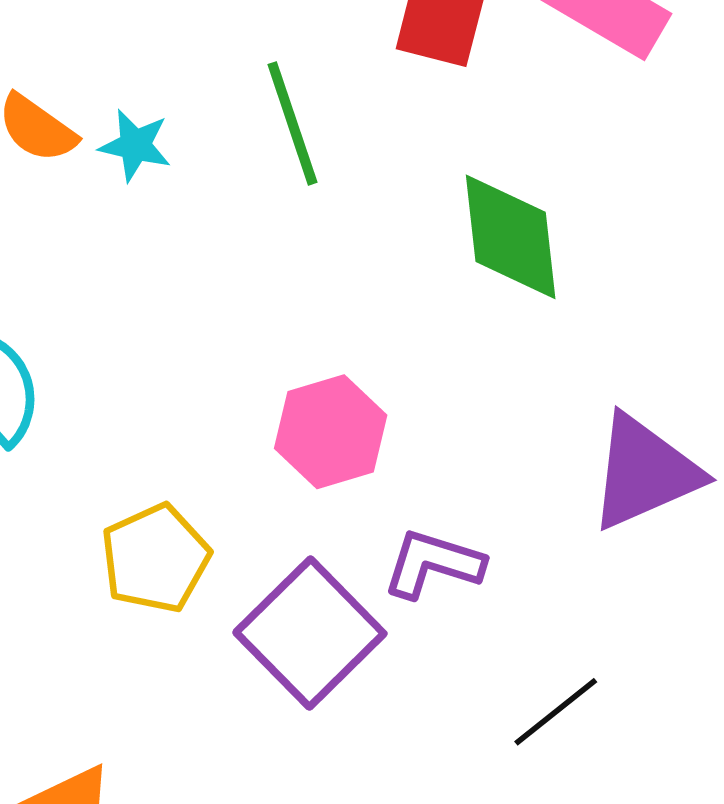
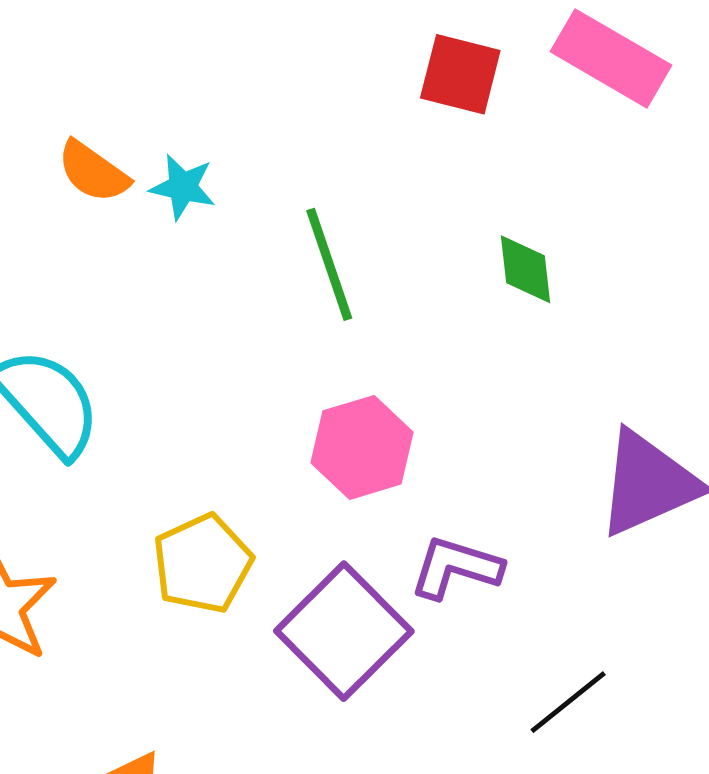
green line: (292, 123) -> (329, 264), moved
green diamond: (511, 237) -> (525, 269), size x0.6

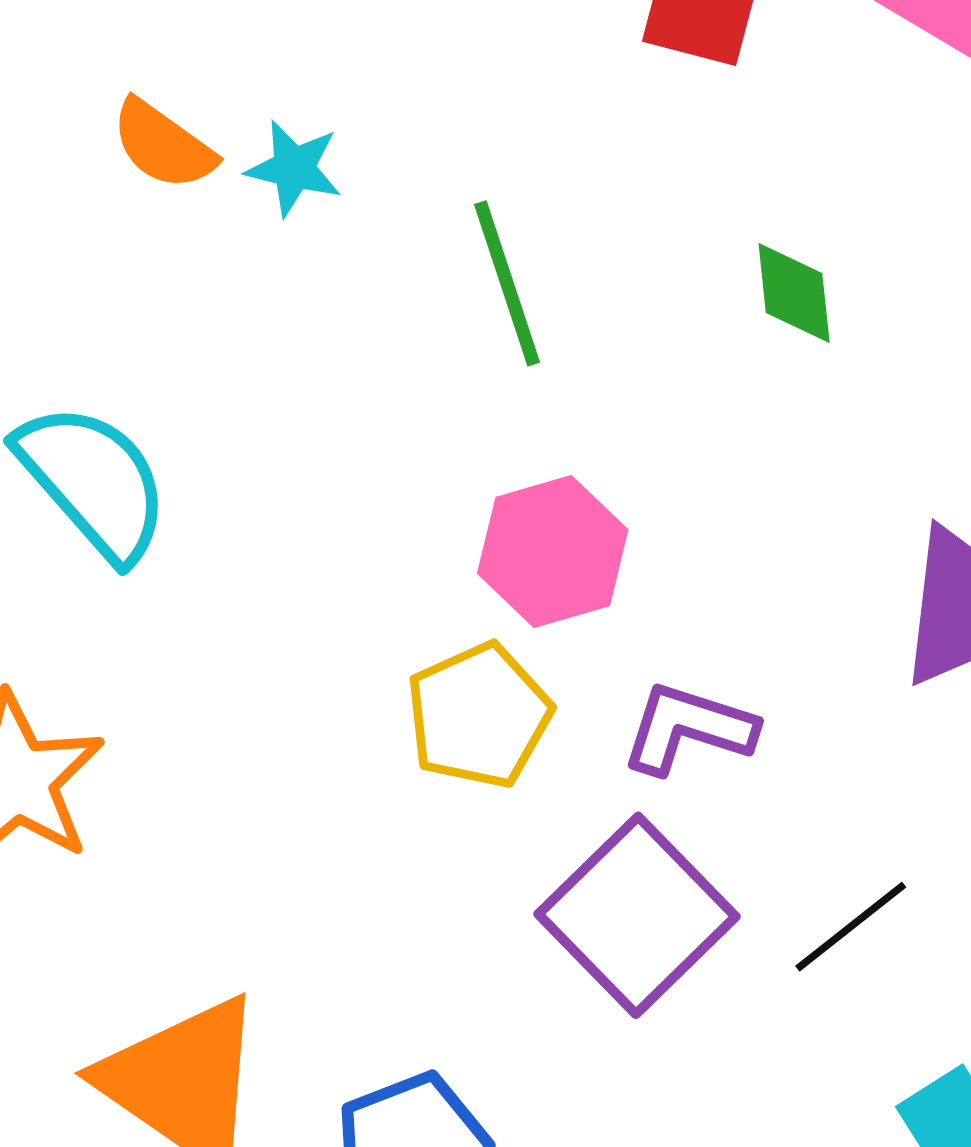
yellow pentagon: (203, 564) -> (479, 716), moved
purple square: (344, 631) -> (637, 915), moved

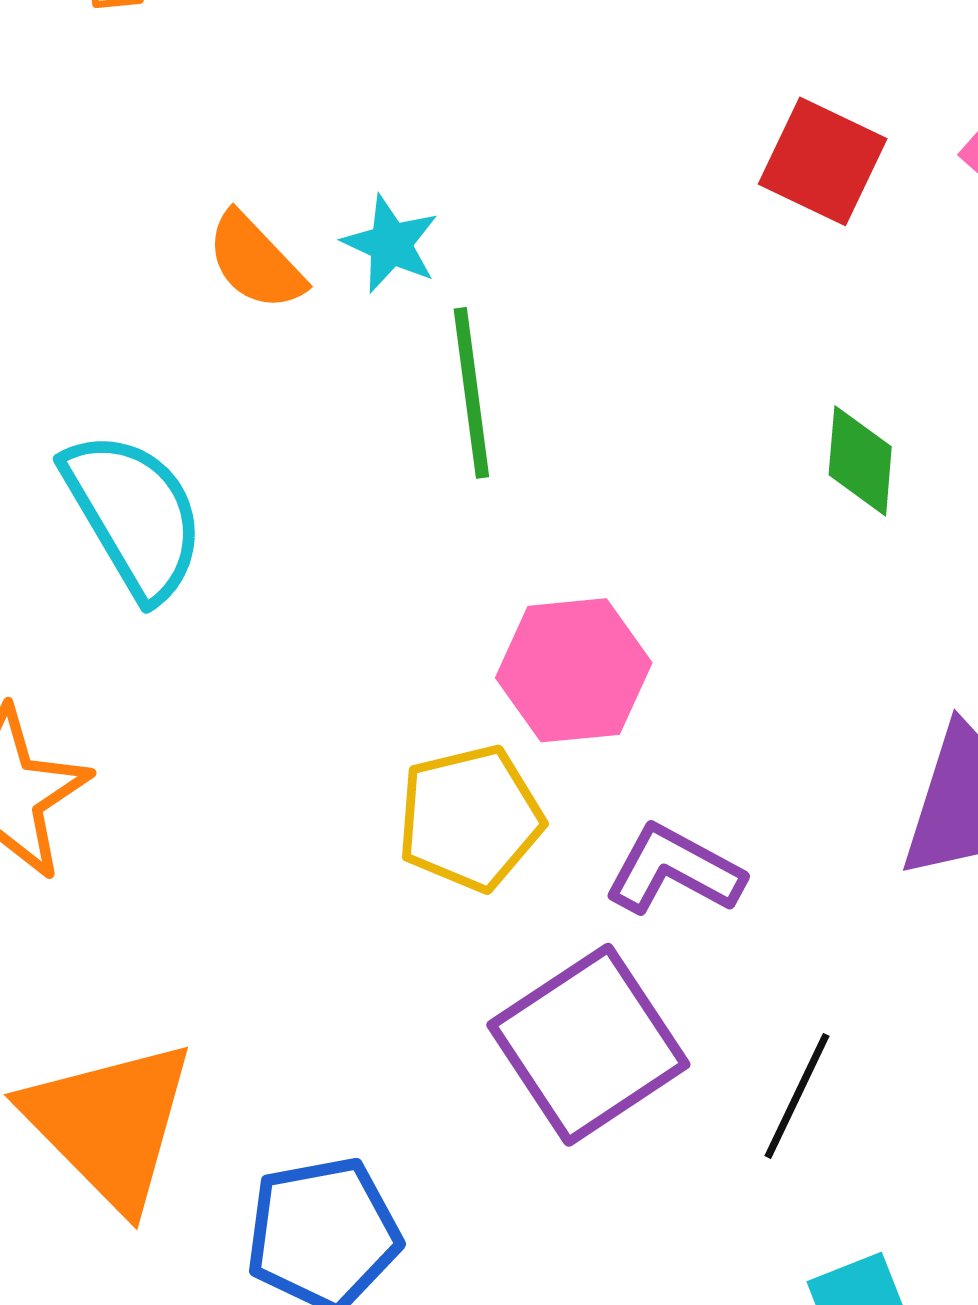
orange semicircle: (163, 145) -> (255, 261), moved
green line: (507, 283) -> (471, 393), moved
black line: (851, 927) -> (797, 1096), turned -37

